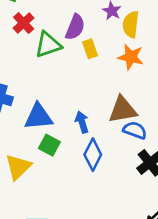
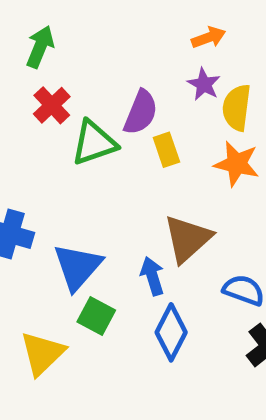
brown triangle: (123, 110) -> (188, 239), moved, turned -32
blue triangle: (38, 117) -> (78, 267), turned -44

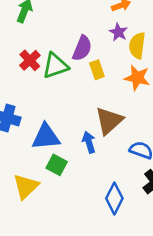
red cross: (52, 105) -> (30, 60), moved
blue triangle: (78, 267) -> (46, 137), turned 44
blue diamond: (171, 332) -> (114, 198), moved

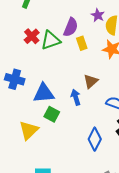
brown triangle: (109, 121) -> (91, 81), size x0.7

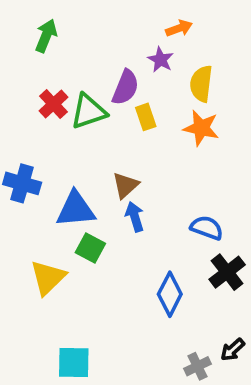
purple star: (98, 15) -> (161, 60), moved
brown triangle: (91, 81) -> (125, 185), moved

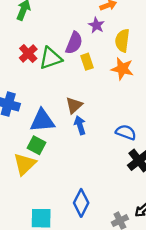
green square: (90, 248) -> (36, 145), moved
blue diamond: (170, 294) -> (81, 203), moved

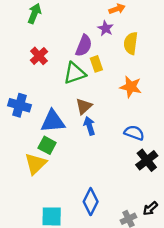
green triangle: (51, 58) -> (75, 73), moved
orange star: (122, 69) -> (131, 87), moved

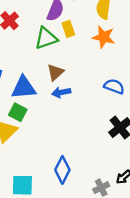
orange star: (131, 87) -> (104, 37), moved
blue arrow: (89, 126) -> (61, 92), turned -84
blue semicircle: (134, 133) -> (114, 86), moved

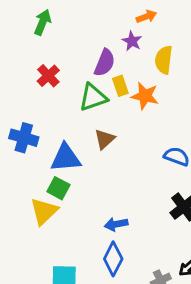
orange star: (104, 37) -> (145, 96), moved
blue arrow: (61, 92) -> (116, 224), moved

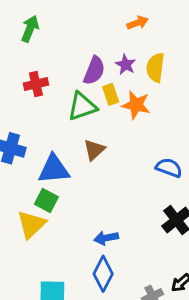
purple star: (132, 41) -> (126, 65), moved
red cross: (48, 76) -> (36, 84), turned 30

